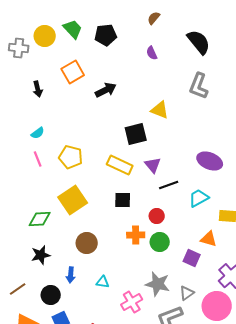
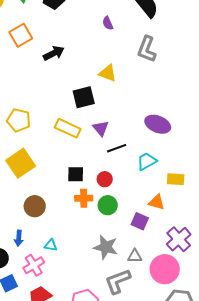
purple semicircle: (152, 53) -> (108, 23), moved
black square: (123, 200) -> (76, 174), moved
gray triangle: (187, 293) -> (135, 256), turned 35
pink cross: (132, 302) -> (34, 265), moved

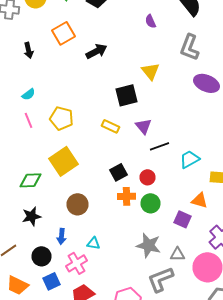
yellow triangle: (108, 73) -> (150, 71), turned 30
purple ellipse: (158, 124) -> (206, 83), moved
yellow rectangle: (68, 128) -> (110, 126), size x0.7
black square: (76, 174) -> (118, 172), turned -30

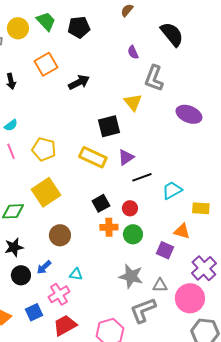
gray L-shape: (190, 47) -> (154, 78), moved
yellow rectangle: (110, 126) -> (93, 157), size x1.5
purple triangle: (144, 126) -> (126, 157), turned 36
blue arrow: (62, 236) -> (44, 267), turned 42
black circle: (42, 256) -> (21, 275), moved

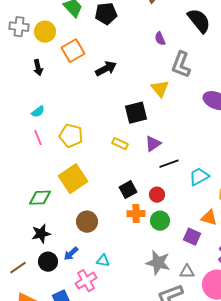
yellow circle: (18, 28) -> (45, 32), moved
yellow rectangle: (93, 157) -> (120, 144), size x0.6

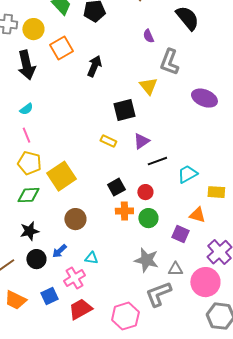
black arrow: (38, 68) -> (26, 65), size x1.8
black arrow: (106, 69) -> (94, 66), turned -40
yellow pentagon: (71, 136) -> (29, 163), moved

